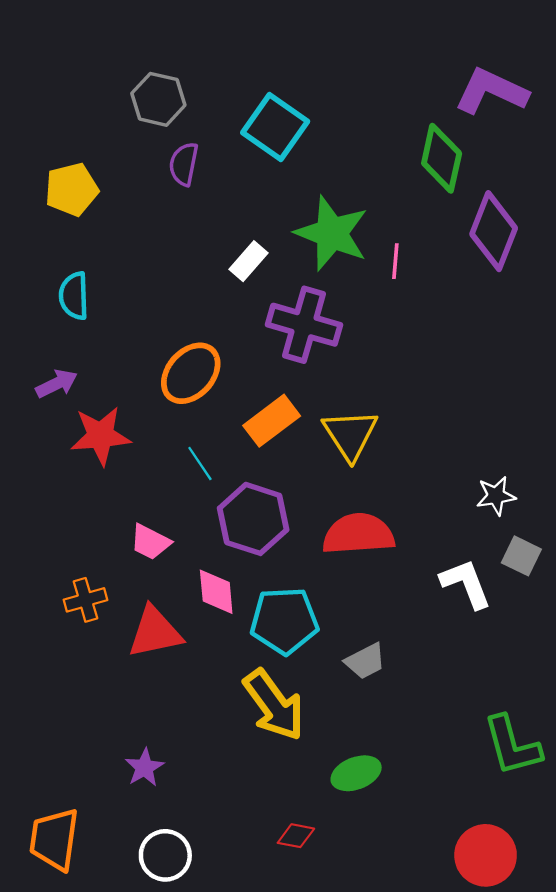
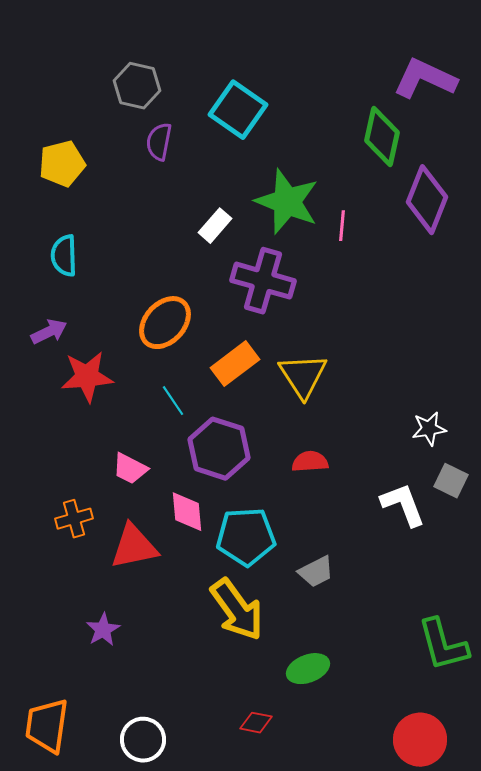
red semicircle: (358, 534) -> (310, 462), size x0.6
purple star: (144, 767) -> (103, 630), moved

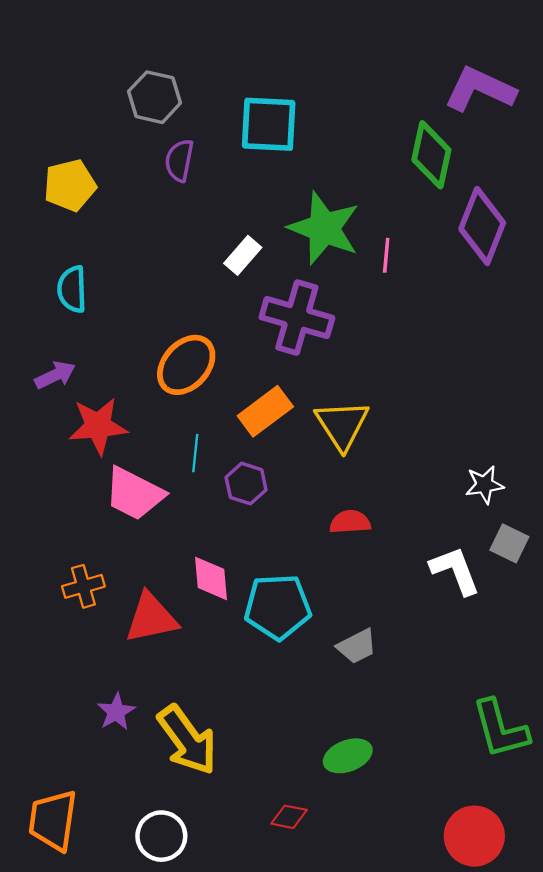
cyan square: (238, 110) -> (269, 124), turned -32
cyan line: (173, 401) -> (195, 453), turned 40
purple hexagon: (219, 449) -> (246, 484), moved, size x0.6
pink trapezoid: (130, 469) -> (134, 494), moved, size x1.5
yellow arrow: (237, 610) -> (187, 740), moved

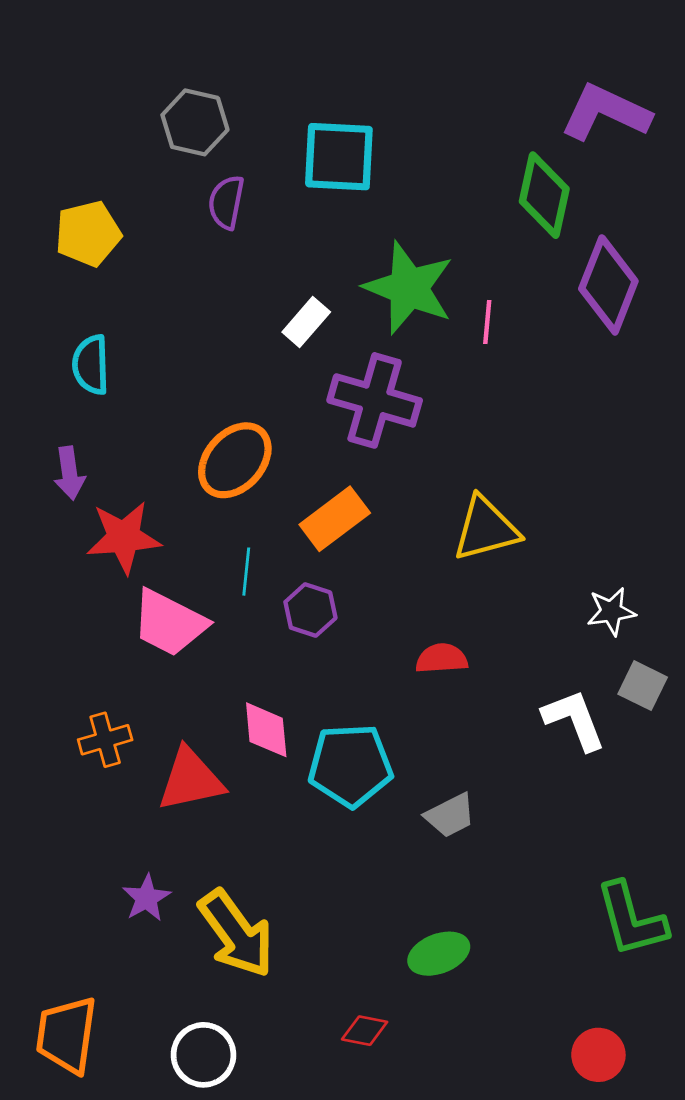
purple arrow: (55, 375) -> (69, 473), turned 108
yellow triangle: (342, 425) -> (486, 529), moved, turned 48
red circle: (474, 836) -> (598, 1055), size x0.7

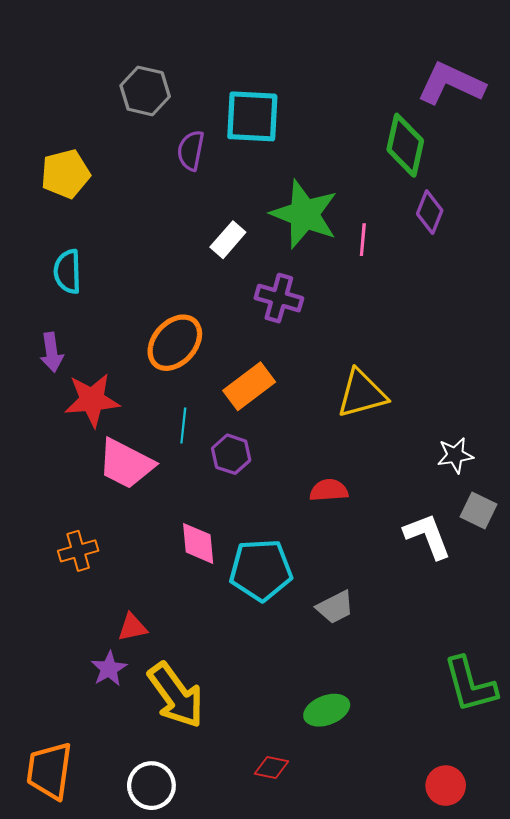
purple semicircle: (226, 202) -> (191, 150), moved
purple diamond: (608, 285) -> (430, 212), moved, size x0.6
purple cross: (375, 400) -> (279, 298), size x0.7
red triangle: (191, 780) -> (132, 627), moved, size x0.6

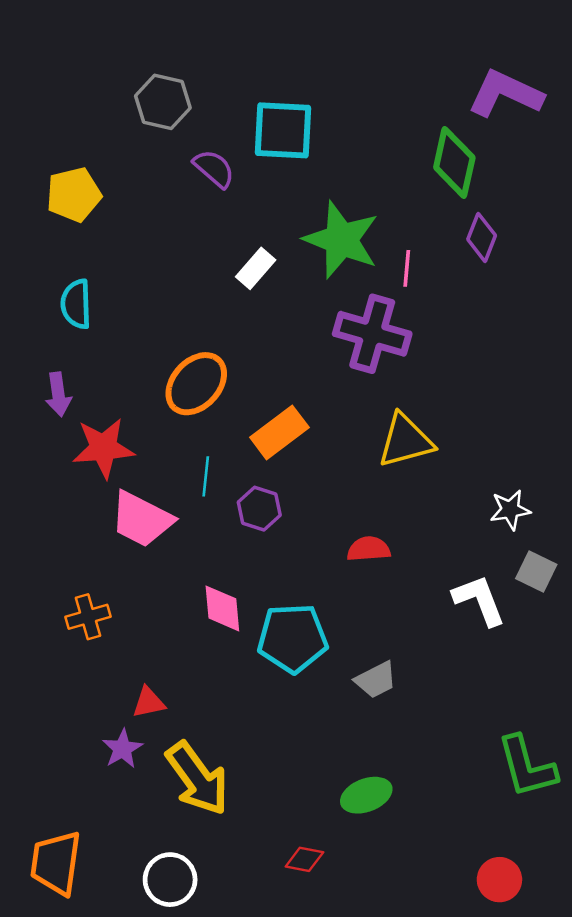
purple semicircle: (191, 150) -> (214, 168), turned 120
purple cross: (279, 298) -> (372, 334), moved, size x1.4

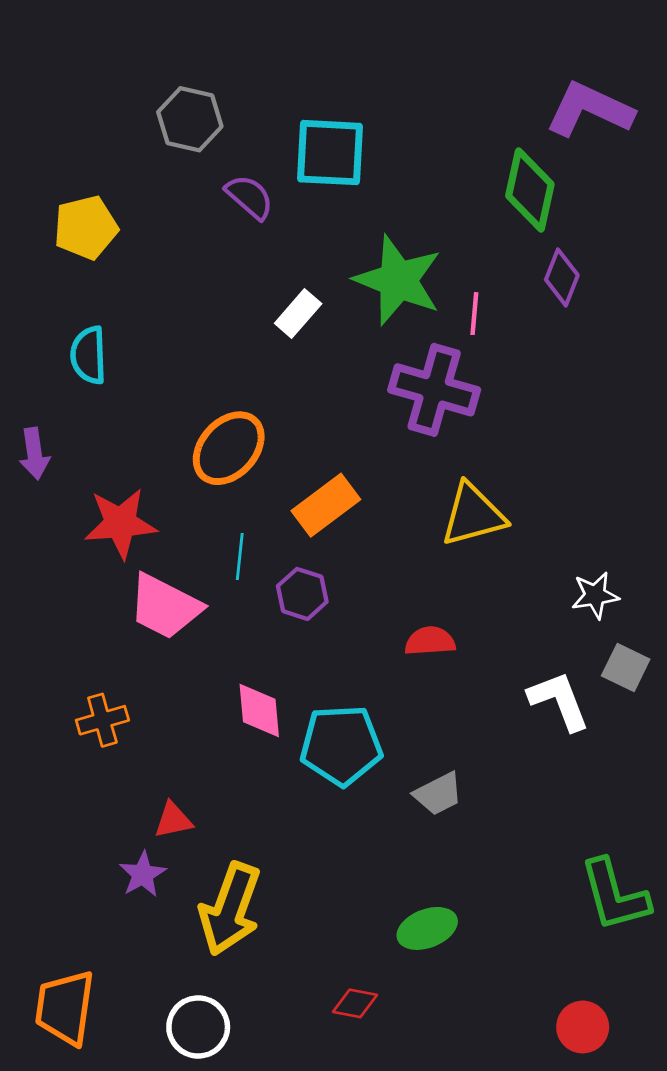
purple arrow: (58, 394) -> (34, 454), moved
yellow arrow: (197, 779) -> (230, 909), turned 56

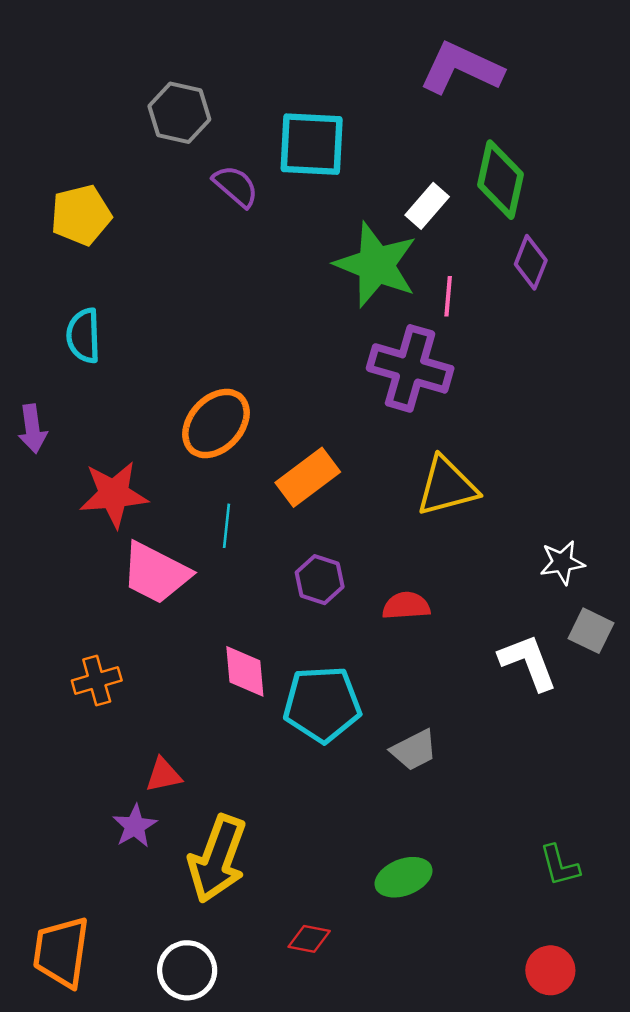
purple L-shape: (590, 110) -> (461, 68), moved
white rectangle: (298, 314) -> (427, 206), moved
purple hexagon: (302, 594) -> (320, 580), moved
green L-shape: (615, 895) -> (560, 865), moved, size x0.6
red diamond: (355, 1003) -> (309, 939), moved

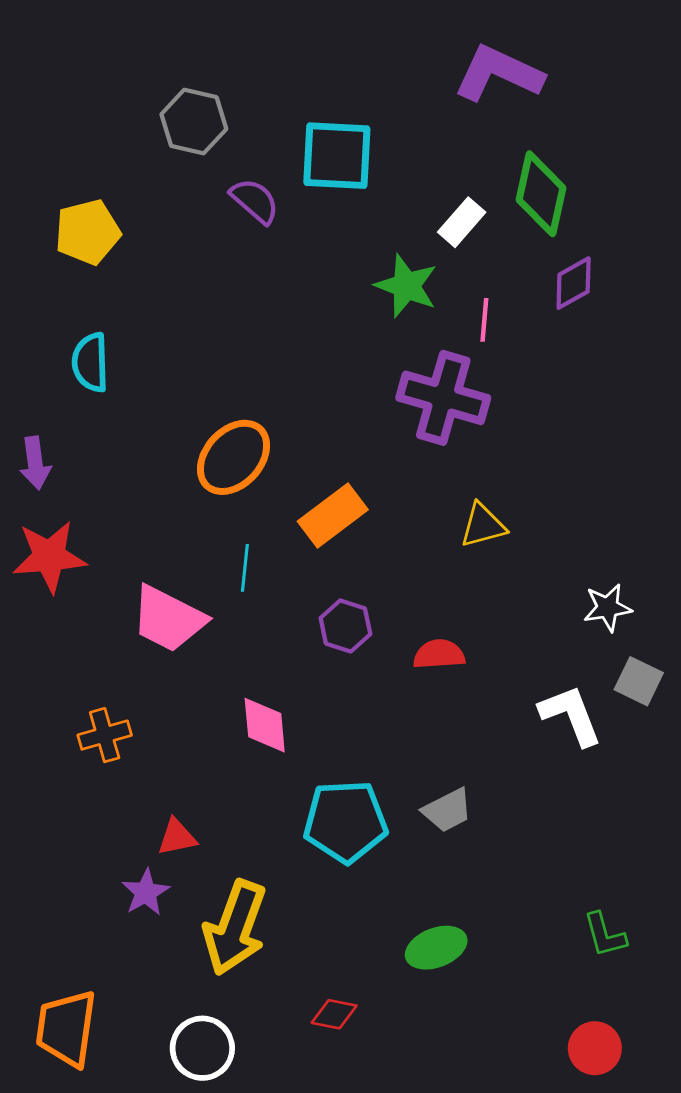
purple diamond: (531, 262) -> (574, 283), turned 39
green star: (376, 265) -> (406, 286), size x0.7
yellow triangle: (447, 486) -> (483, 525), size x0.7
red star: (114, 494) -> (49, 557), moved
cyan pentagon: (322, 704) -> (345, 822), moved

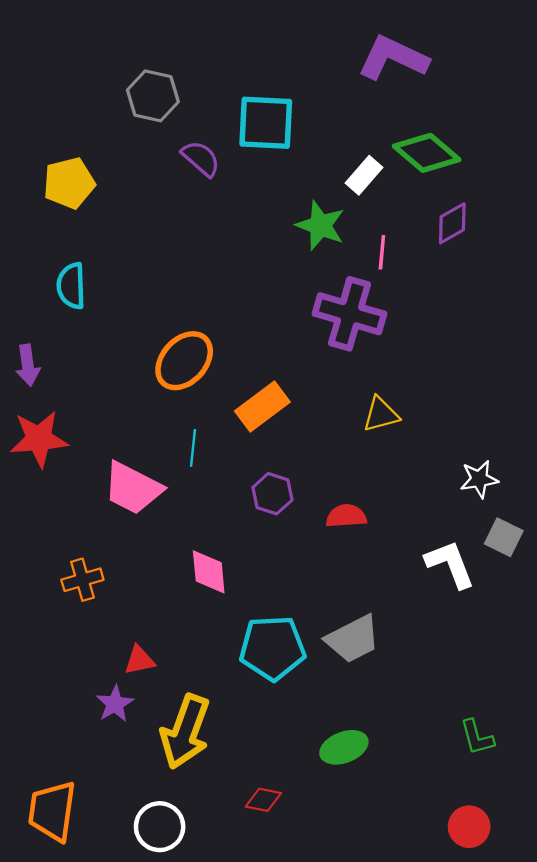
green diamond: (541, 194) -> (427, 153), turned -62
gray trapezoid: (447, 810) -> (353, 639), size x1.4

